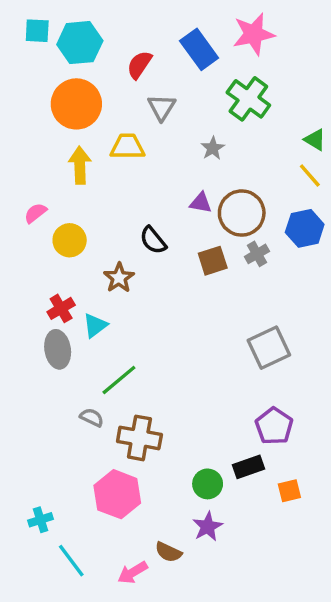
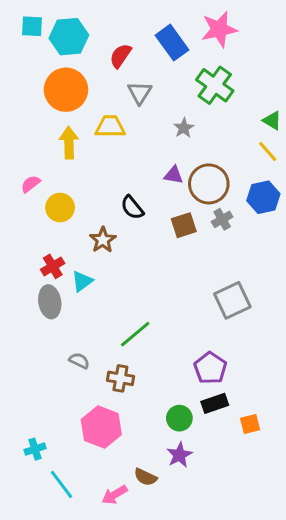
green line: (119, 380) -> (135, 334), moved
purple pentagon: (274, 426) -> (210, 368), moved
brown cross: (139, 438) -> (120, 378), size x0.7

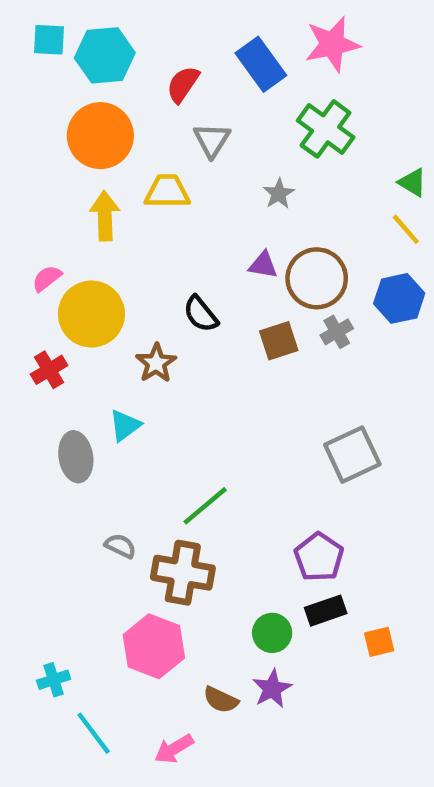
yellow circle: (60, 208) -> (91, 314), size x1.5
red cross: (53, 266) -> (49, 370), moved
brown cross: (120, 378) -> (183, 573), size x1.5
brown semicircle: (145, 477) -> (221, 700), moved

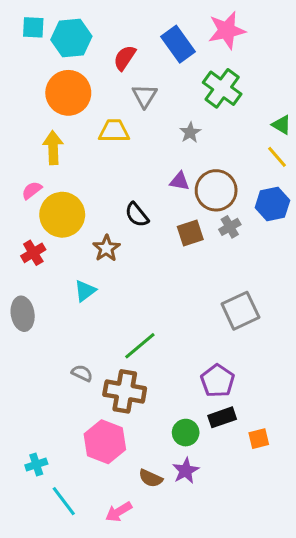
yellow arrow: (105, 216) -> (53, 148), moved
gray ellipse: (76, 457) -> (23, 314), moved

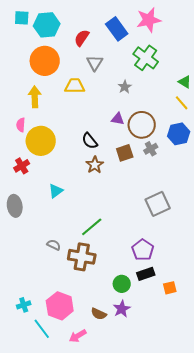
pink semicircle: (32, 190) -> (21, 125), turned -48
brown star: (106, 248) -> (95, 165), moved
pink hexagon: (105, 442) -> (60, 306), moved

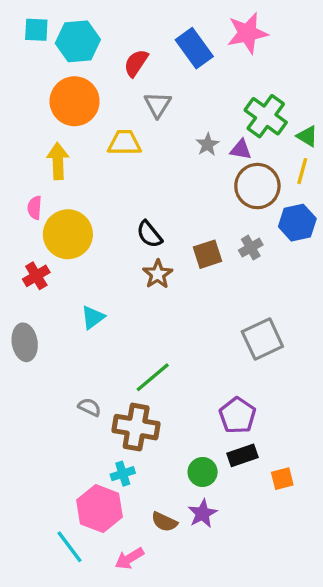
green cross: (146, 58) -> (266, 116), moved
yellow line: (182, 103) -> (302, 171), turned 56
purple triangle: (118, 119) -> (241, 149), moved
brown circle: (142, 125) -> (257, 186), moved
cyan cross: (24, 305) -> (123, 474), moved

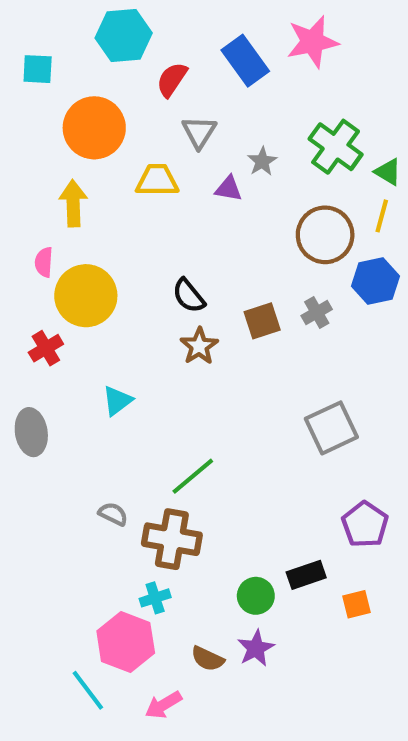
cyan square: (36, 30) -> (38, 69), moved
cyan hexagon: (78, 41) -> (124, 35), moved
gray star: (208, 144) -> (262, 161), moved
purple triangle: (241, 149) -> (229, 189), moved
purple pentagon: (237, 415) -> (365, 524), moved

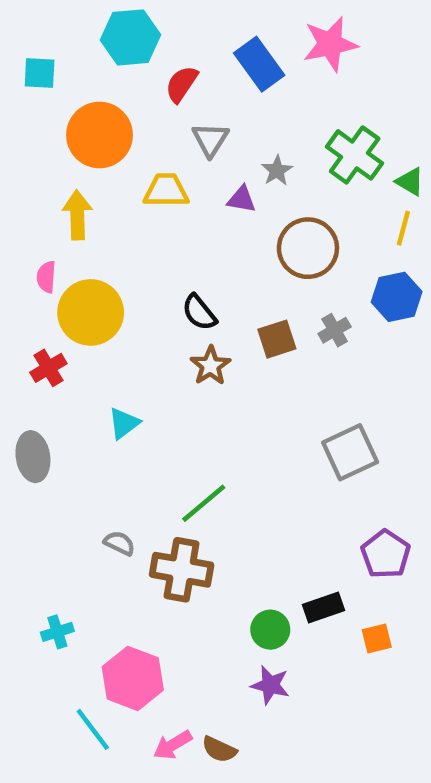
brown circle: (325, 235) -> (308, 248), moved
cyan cross: (155, 598) -> (57, 632), moved
purple star: (256, 648) -> (270, 685), turned -30
brown semicircle: (208, 659) -> (219, 749), moved

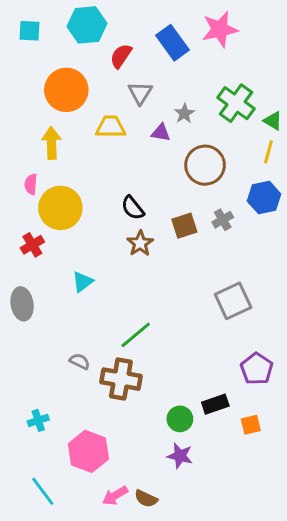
cyan square: (40, 73) -> (29, 31), moved
cyan line: (93, 729) -> (43, 491), moved

